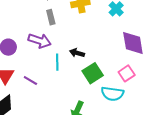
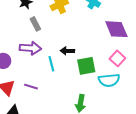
green square: (93, 73) -> (86, 66), turned 36

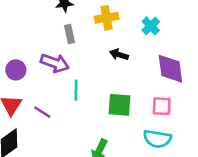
black arrow: (67, 51) -> (119, 55), moved
pink square: (117, 58) -> (162, 106), turned 35
cyan semicircle: (109, 80) -> (157, 139), moved

